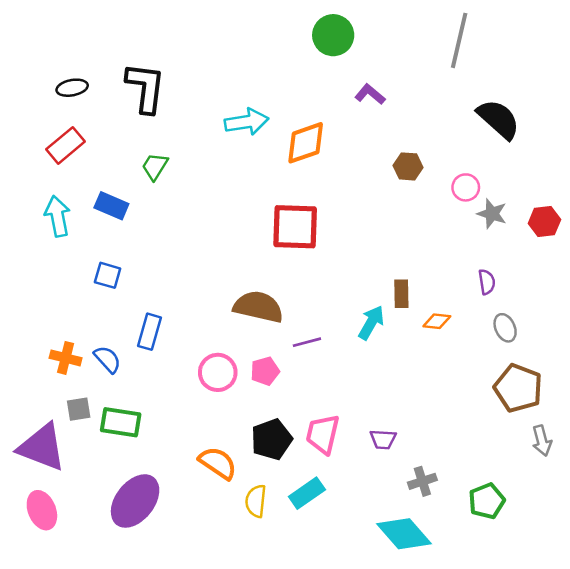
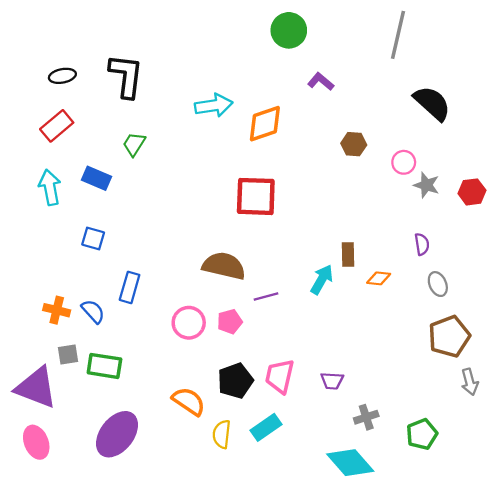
brown pentagon: (518, 388) -> (449, 336), turned 30

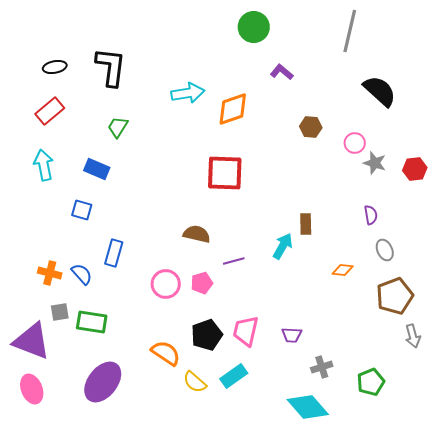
blue rectangle: (97, 178) -> (97, 169), moved
brown semicircle: (224, 266) -> (197, 234), size x0.7
orange diamond: (379, 278) -> (343, 270), moved
yellow semicircle: (222, 434) -> (195, 382), turned -55

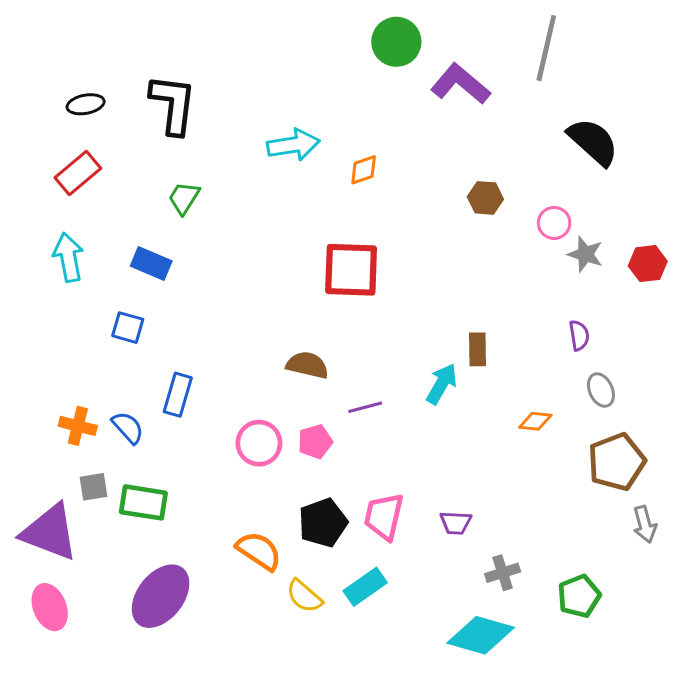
purple L-shape: (282, 72) -> (460, 84), moved, size x1.6
orange diamond: (233, 109) -> (364, 170), size x0.6
cyan diamond: (308, 407) -> (481, 635), turned -33

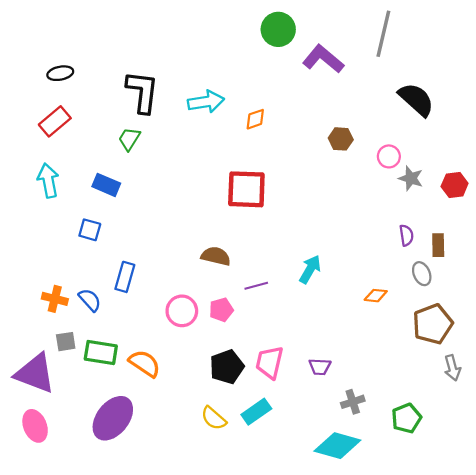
black L-shape: (173, 104) -> (142, 92), moved
brown rectangle: (478, 349) -> (438, 245), moved
orange semicircle: (259, 551) -> (145, 363), moved

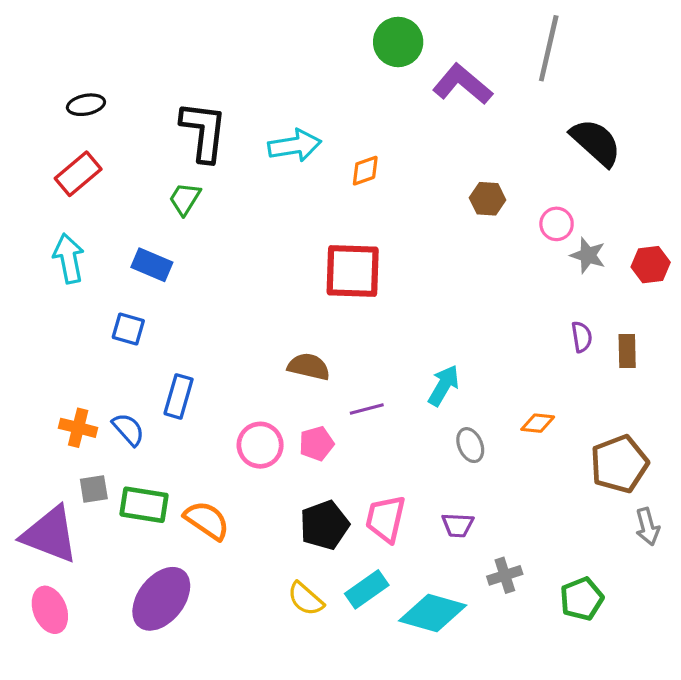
gray ellipse: (422, 274) -> (470, 445), moved
cyan diamond: (337, 446) -> (433, 613), moved

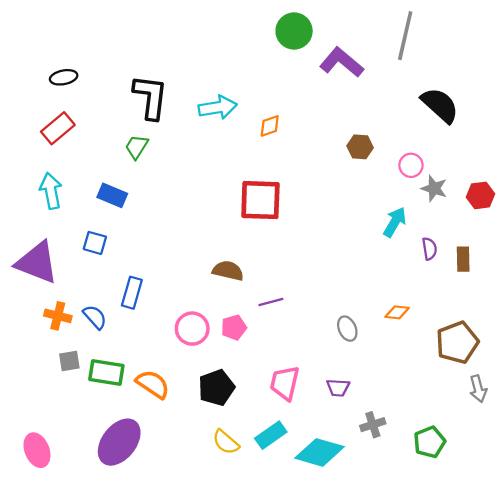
cyan arrow: (444, 385) -> (395, 222), moved
black pentagon: (324, 525) -> (216, 388), moved
purple triangle: (50, 535) -> (37, 263), moved

